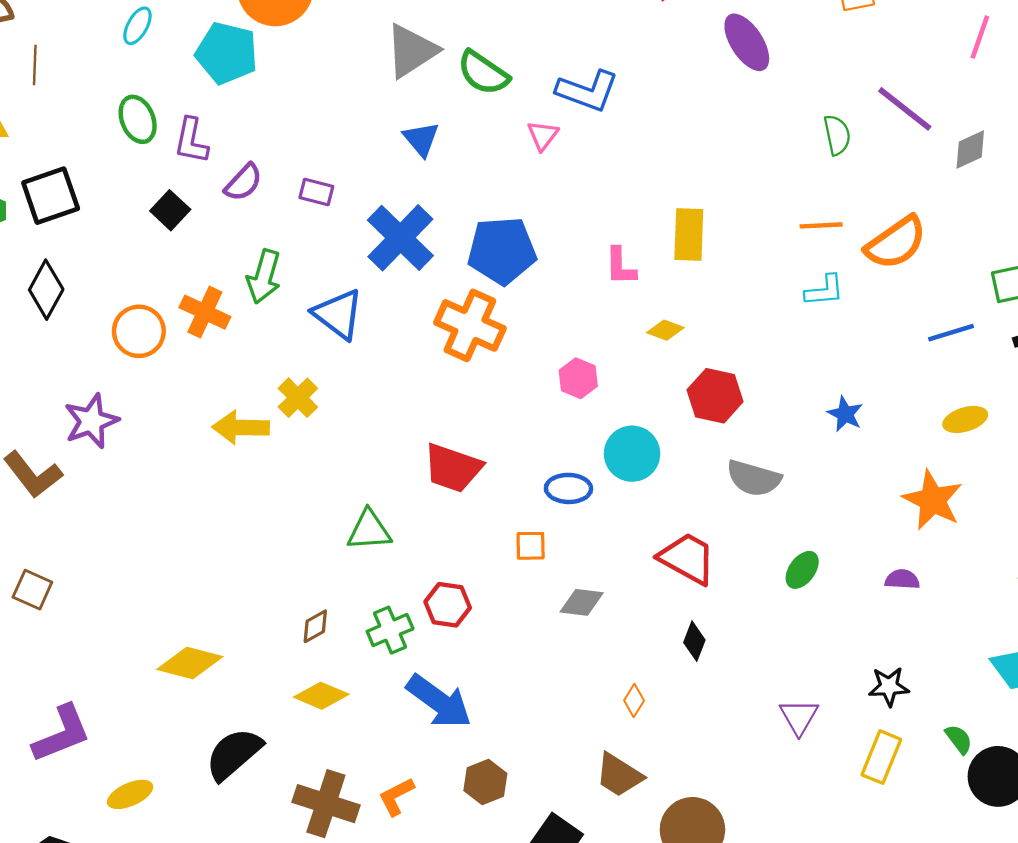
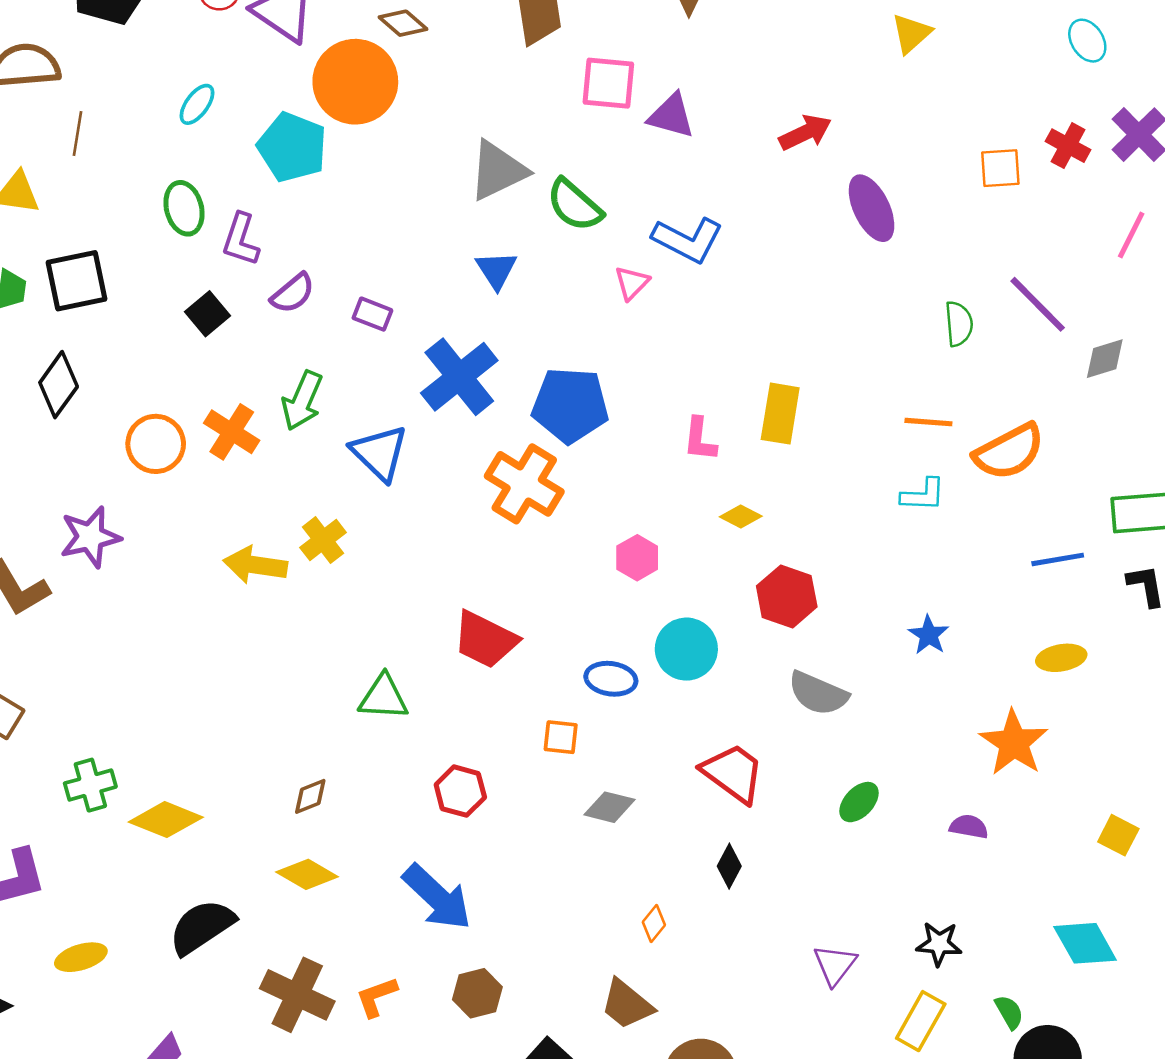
green cross: (390, 630) -> (90, 785), moved

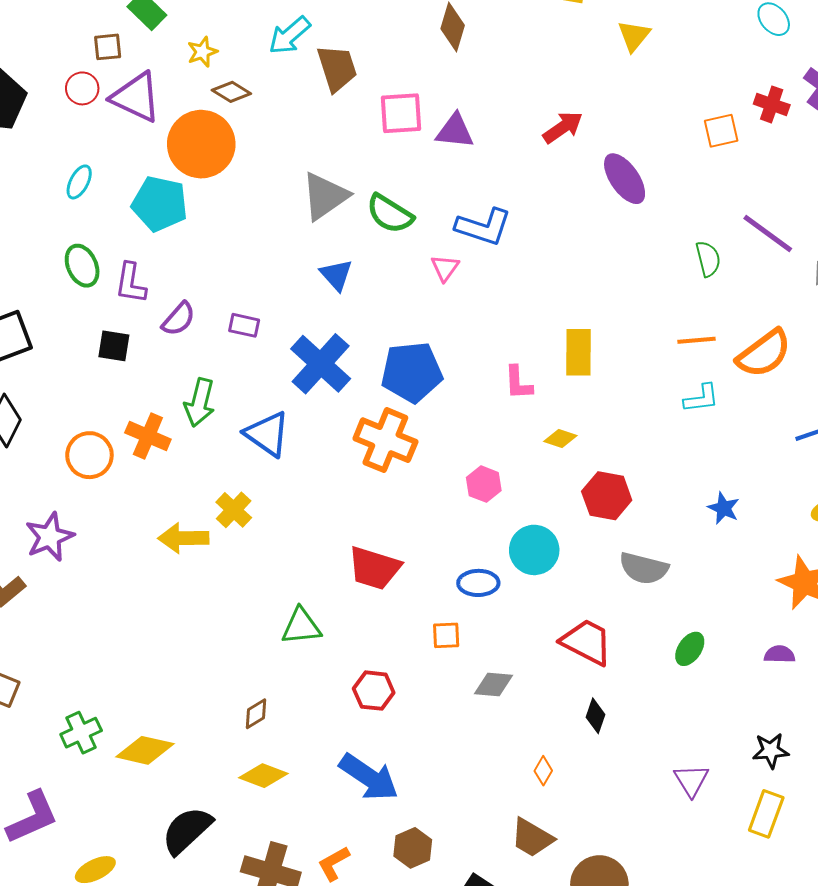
black square: (207, 314) -> (114, 346), turned -32

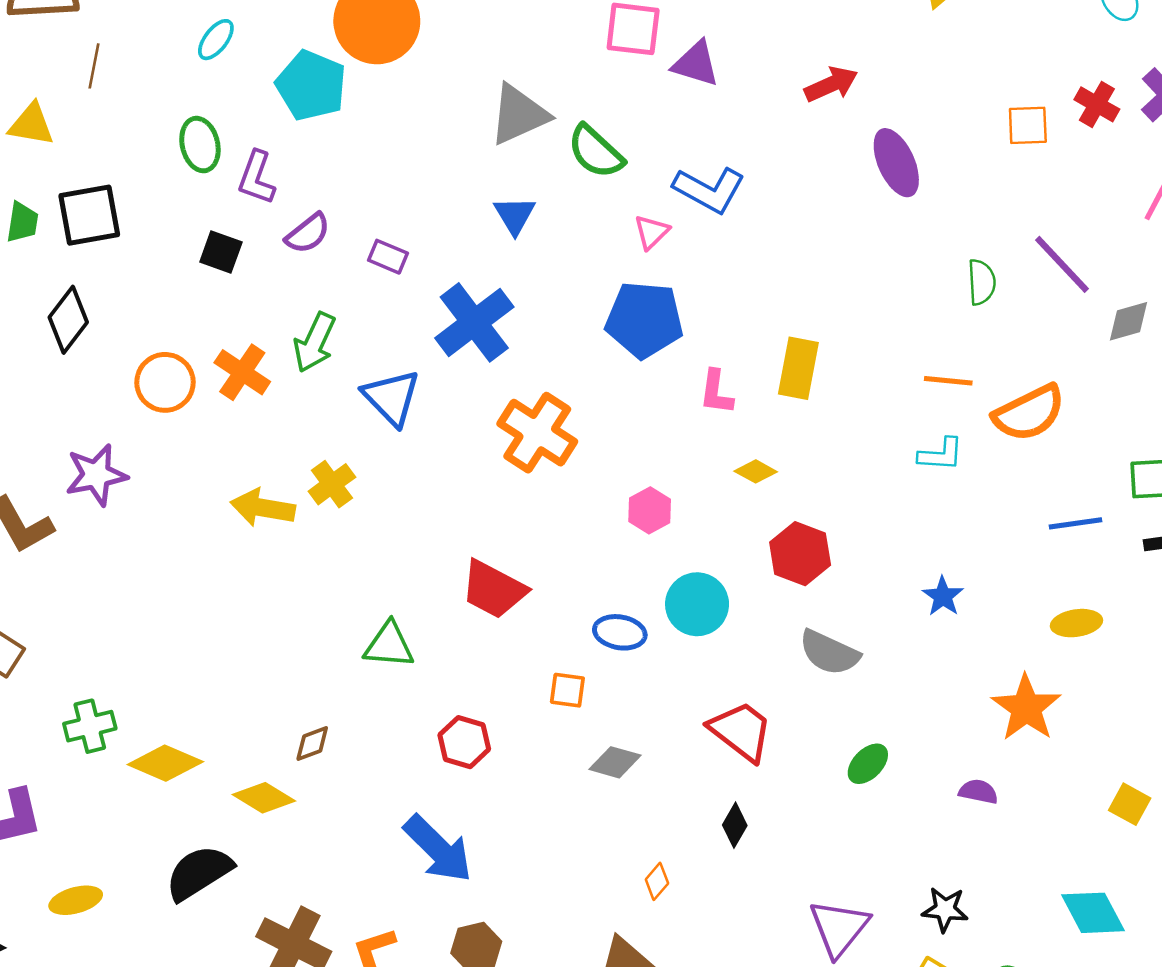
blue pentagon: (412, 372) -> (644, 320), moved
yellow diamond: (263, 776) -> (264, 798), moved
purple triangle: (691, 780) -> (839, 928), size x1.4

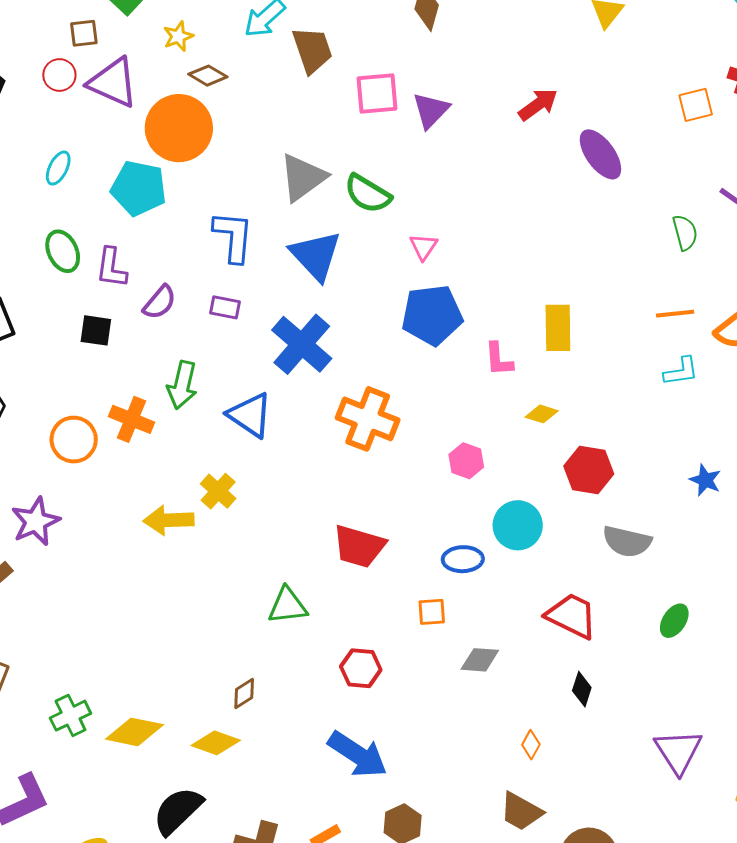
purple triangle: (696, 64) -> (431, 110), turned -51
blue L-shape: (709, 190) -> (233, 237), moved, turned -102
blue triangle: (515, 215) -> (316, 255), size x1.6

